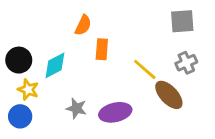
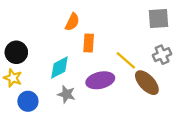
cyan diamond: (55, 65) -> (59, 67), moved
yellow star: (28, 90) -> (13, 78), moved
purple ellipse: (115, 112) -> (100, 80), moved
blue circle: (20, 116) -> (28, 101), moved

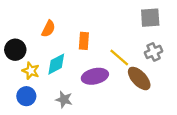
orange semicircle: (72, 22) -> (48, 29), moved
yellow star: (13, 78) -> (31, 71), moved
gray star: (66, 94) -> (64, 99), moved

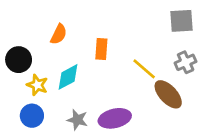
purple ellipse: (95, 76) -> (115, 118), moved

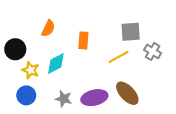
gray square: (182, 21) -> (131, 32), moved
gray cross: (186, 62) -> (153, 51), turned -35
yellow line: (144, 69) -> (119, 57), turned -70
brown ellipse: (168, 94) -> (127, 93), moved

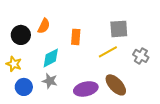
black circle: (15, 49) -> (21, 35), moved
gray cross: (153, 51) -> (141, 56), moved
yellow star: (31, 70) -> (14, 64), moved
gray star: (64, 99) -> (50, 81), moved

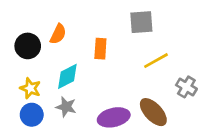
gray square: (119, 29) -> (141, 22), moved
yellow line: (108, 52) -> (156, 61), moved
gray cross: (141, 56) -> (186, 87), moved
yellow star: (14, 64) -> (30, 88), moved

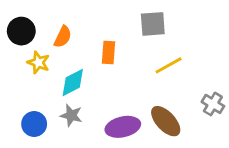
black circle: (28, 46) -> (21, 31), moved
gray cross: (186, 87) -> (213, 104), moved
yellow star: (30, 88) -> (38, 63), moved

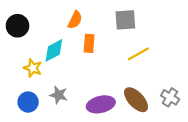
orange semicircle: (63, 37) -> (75, 20), moved
yellow star: (38, 63) -> (33, 68), moved
cyan diamond: (73, 83) -> (54, 50), moved
gray cross: (213, 104) -> (170, 97), moved

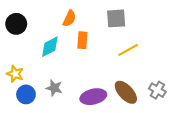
yellow star: (33, 68) -> (15, 74), moved

